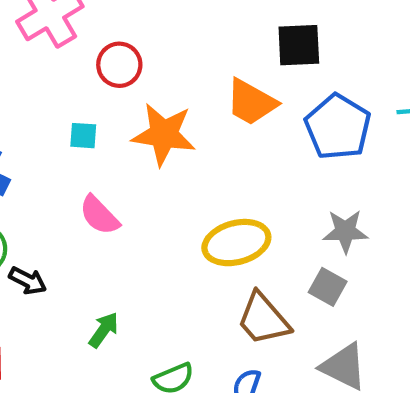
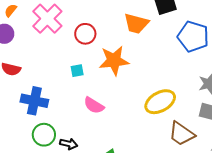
orange trapezoid: (251, 102) -> (136, 24), moved

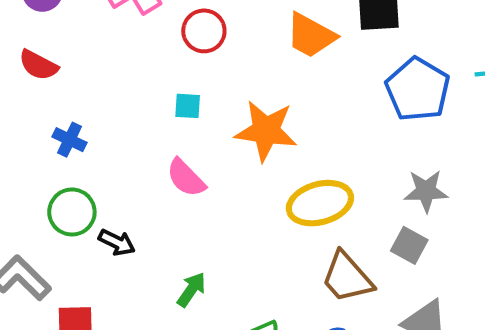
orange star: (114, 61) -> (266, 131), moved
cyan square: (77, 71) -> (188, 106), moved
blue cross: (34, 101) -> (69, 140), size x0.6

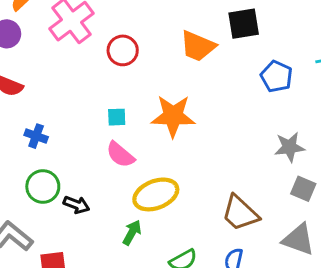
blue pentagon: (418, 89) -> (277, 76), size x0.7
cyan square: (188, 106) -> (117, 117), moved
yellow ellipse: (320, 203) -> (156, 194), moved
gray square: (409, 245) -> (303, 189), moved

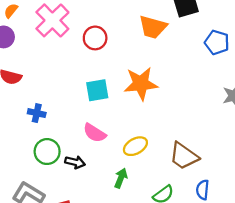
cyan square: (117, 117) -> (97, 90), size x1.5
pink semicircle: (120, 155) -> (95, 133), moved
yellow ellipse: (156, 194) -> (135, 146), size x0.7
brown trapezoid: (240, 213) -> (184, 156), moved

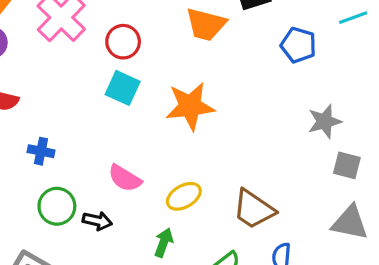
cyan square: (97, 90) -> (123, 88), moved, turned 35

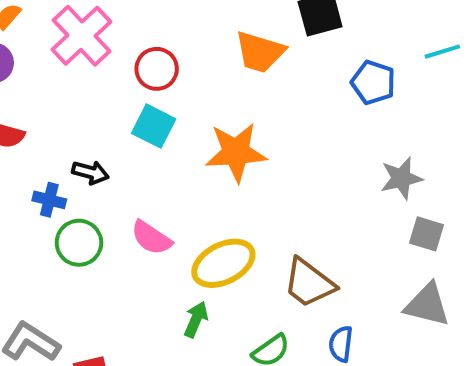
yellow ellipse: (184, 196) -> (223, 263), size x1.4
green circle: (57, 206) -> (79, 243), moved
black arrow: (97, 221) -> (90, 172), moved

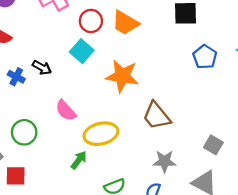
orange trapezoid: (260, 52) -> (125, 23), moved
gray star: (401, 178) -> (164, 161), moved
green circle: (79, 243) -> (24, 132), moved
brown trapezoid: (309, 283) -> (157, 116), moved

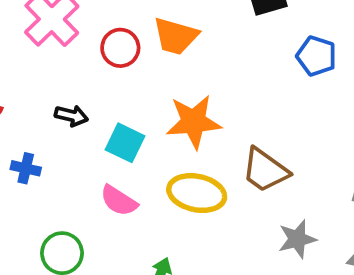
cyan square: (82, 51) -> (125, 143), moved
black arrow: (42, 68) -> (71, 116), moved
yellow ellipse: (101, 134) -> (197, 193), moved, turned 40

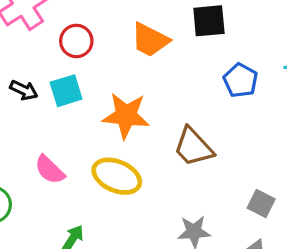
orange trapezoid: (176, 36) -> (150, 40), moved
cyan square: (125, 143) -> (66, 91), moved, turned 36
brown trapezoid: (265, 170) -> (193, 147), moved

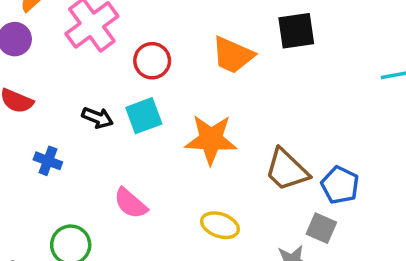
blue pentagon: (241, 80) -> (340, 185), moved
yellow ellipse: (117, 176) -> (220, 225), moved, size x0.7
gray square: (261, 204) -> (321, 228), moved

